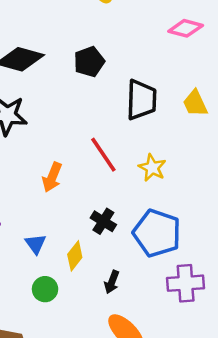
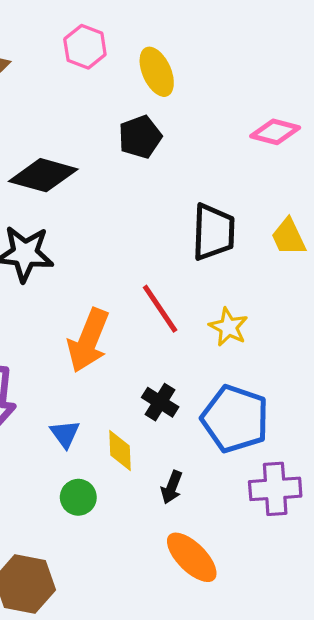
black pentagon: (89, 62) -> (140, 137), moved
orange arrow: (52, 177) -> (88, 340), size x1.5
yellow diamond: (75, 256) -> (120, 451), turned -40

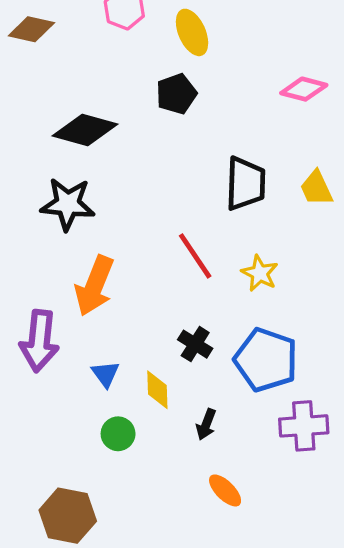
orange arrow: (88, 340) -> (94, 286), moved
orange ellipse: (192, 557) -> (225, 490), size x0.7

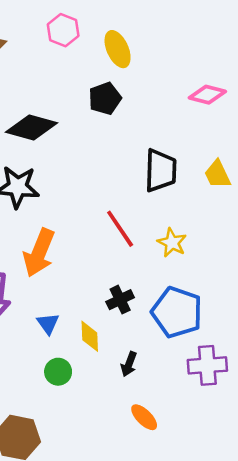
black cross: (195, 344) -> (120, 300), turned 32

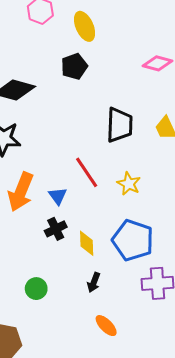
black cross: (120, 300) -> (56, 229), moved
blue triangle: (48, 324) -> (58, 196), moved
yellow diamond: (90, 336) -> (87, 243), moved

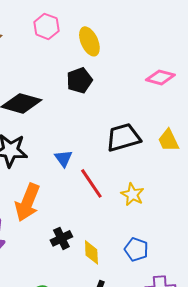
black trapezoid: (119, 125) -> (123, 137), turned -108
blue triangle: (58, 196) -> (63, 158), moved
blue pentagon: (133, 240) -> (136, 249), size x0.6

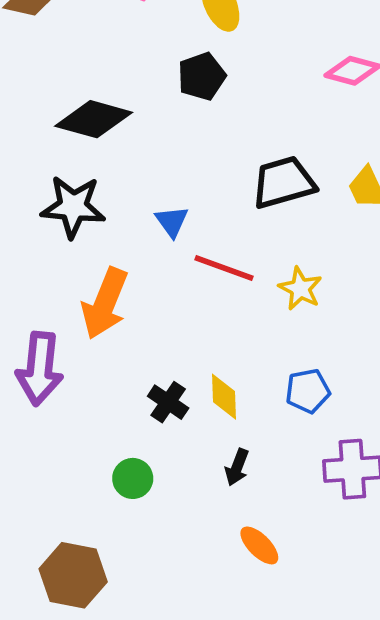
red line: (91, 183) -> (224, 268), turned -36
black cross: (61, 238) -> (168, 402), moved, turned -30
blue pentagon: (136, 249) -> (308, 391), turned -30

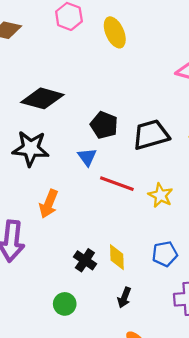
black pentagon: (202, 76) -> (104, 125), moved, turned -30
orange arrow: (105, 303) -> (49, 204), size x0.7

